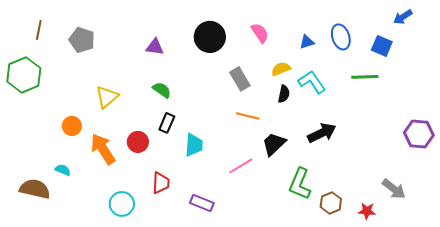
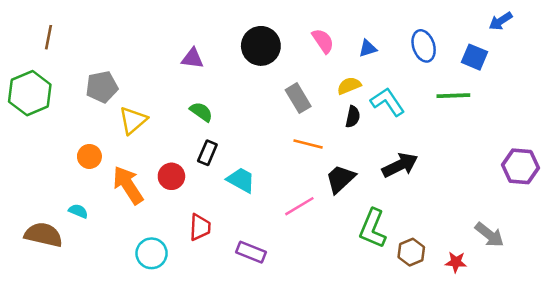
gray pentagon: (82, 40) -> (102, 87), moved, turned -30
blue triangle: (307, 42) -> (368, 48), moved
cyan trapezoid: (194, 145) -> (241, 180), turned -65

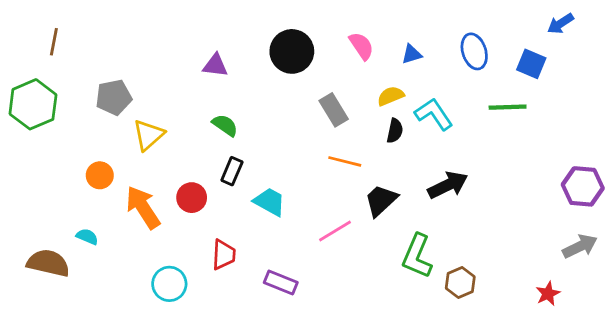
gray arrow: (489, 235) -> (580, 246), moved, turned -64
red star: (456, 262) -> (548, 294), moved, turned -30

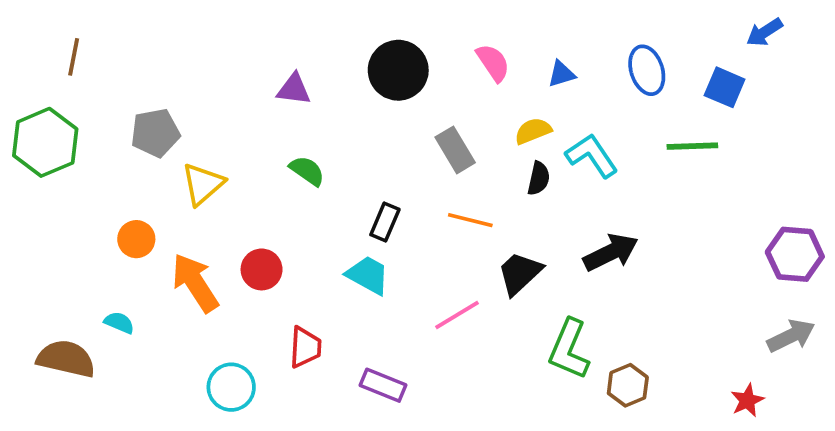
black rectangle: (232, 171) -> (385, 222), moved

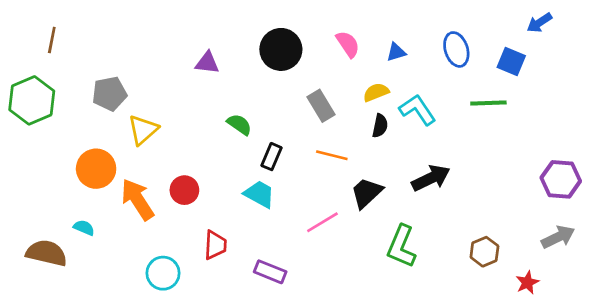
green semicircle: (307, 171) -> (239, 124), moved
orange circle: (136, 239) -> (96, 169), size x1.5
brown hexagon: (628, 385) -> (484, 252), moved

